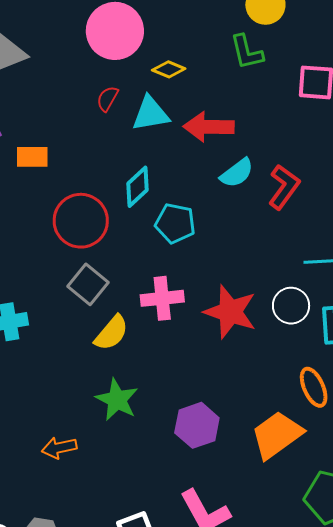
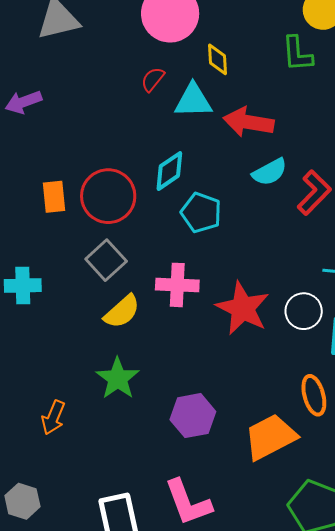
yellow diamond: (169, 69) -> (218, 59), turned 56
orange rectangle: (32, 157) -> (54, 197), moved, turned 76
orange arrow: (59, 448) -> (53, 417), turned -64

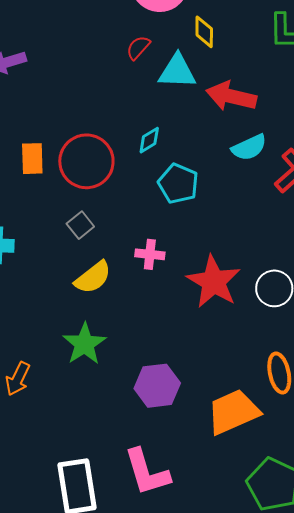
cyan diamond: (169, 171) -> (149, 140), size x0.7
gray square: (106, 260) -> (80, 225), size x0.7
pink cross: (177, 285) -> (150, 254), size x0.7

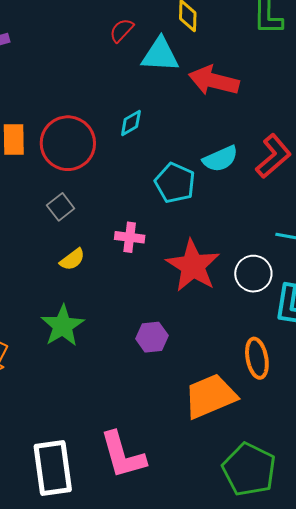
cyan semicircle: (249, 147) -> (220, 159), moved
cyan pentagon: (178, 184) -> (175, 183), moved
yellow semicircle: (93, 277) -> (72, 259), size x0.7
purple hexagon: (157, 386) -> (152, 337), moved, size x0.7

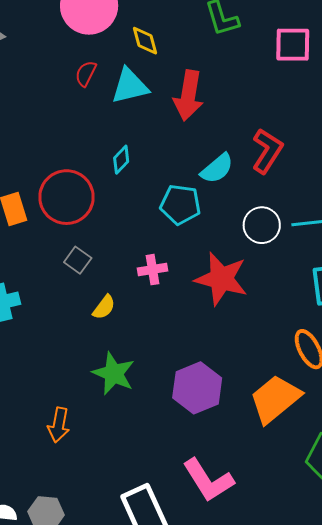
red arrow: (214, 81) -> (188, 96), turned -78
white circle: (253, 274) -> (262, 225), moved
purple hexagon: (152, 337) -> (197, 388), moved, size x1.6

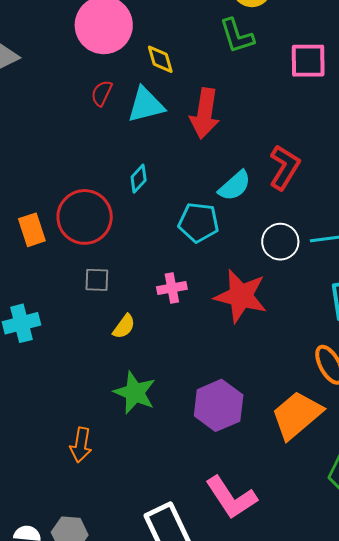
gray square: (78, 260) -> (97, 280), turned -32

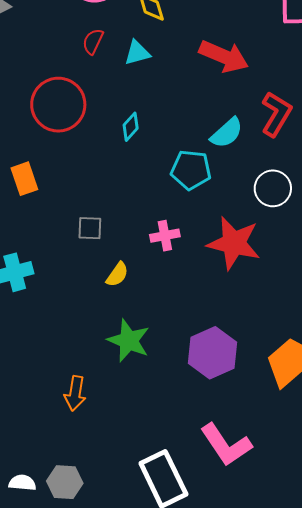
cyan triangle: (146, 105) -> (137, 53), size x0.7
red arrow: (205, 113) -> (224, 56), moved, turned -75
red circle: (85, 217) -> (58, 105), moved

